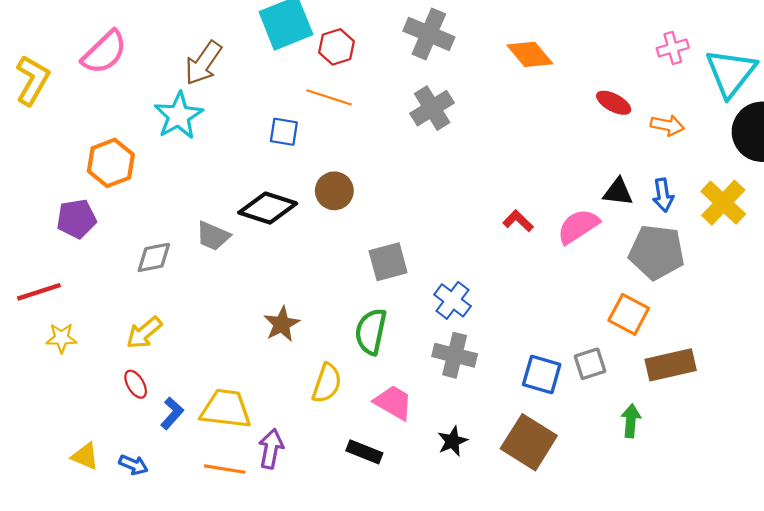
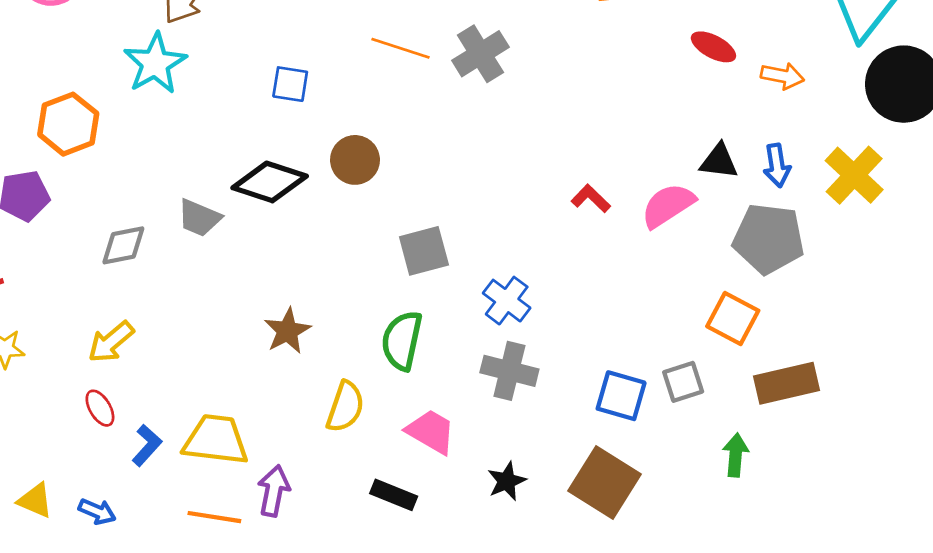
orange line: (329, 97) -> (401, 48), moved

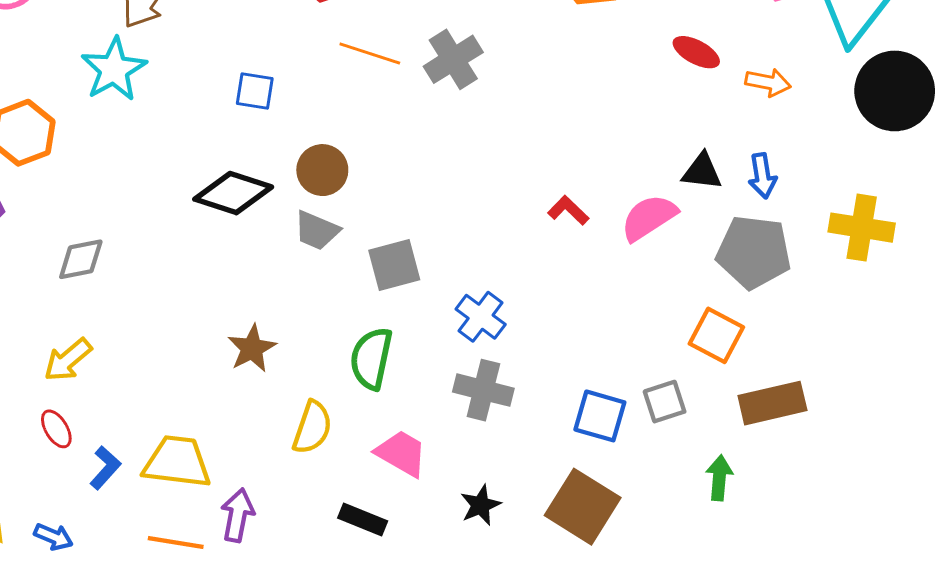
yellow cross: (854, 175) -> (862, 228), moved, turned -34
gray trapezoid: (199, 218) -> (317, 230), moved

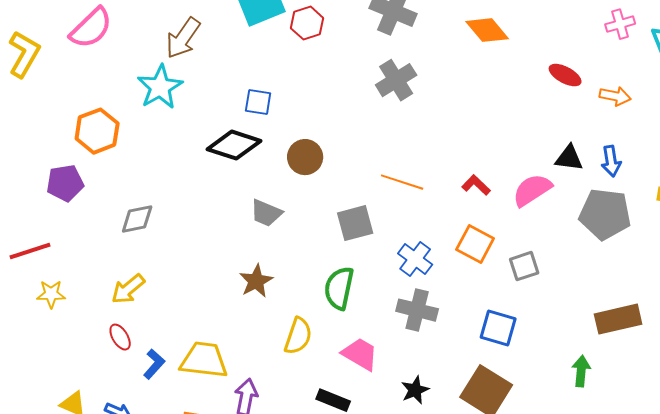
orange line: (370, 54) -> (402, 182), moved
black diamond: (233, 193) -> (234, 145), moved
gray trapezoid: (317, 230) -> (266, 213), moved
orange square: (716, 335) -> (475, 244), moved
gray square: (665, 402) -> (524, 266), moved

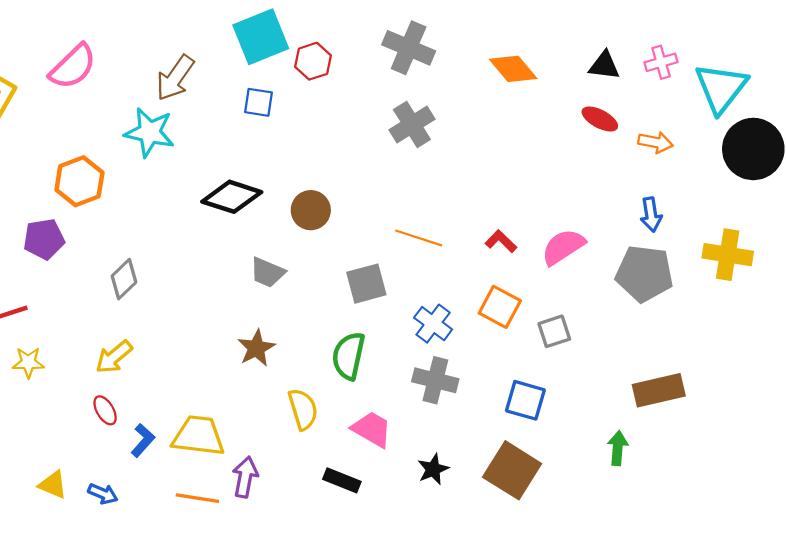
cyan star: (160, 87) -> (150, 132), turned -30
blue square: (258, 102) -> (259, 102), moved
black triangle: (569, 158) -> (604, 66), moved
gray diamond: (137, 219) -> (124, 279), turned -33
yellow semicircle: (298, 336) -> (303, 409), turned -36

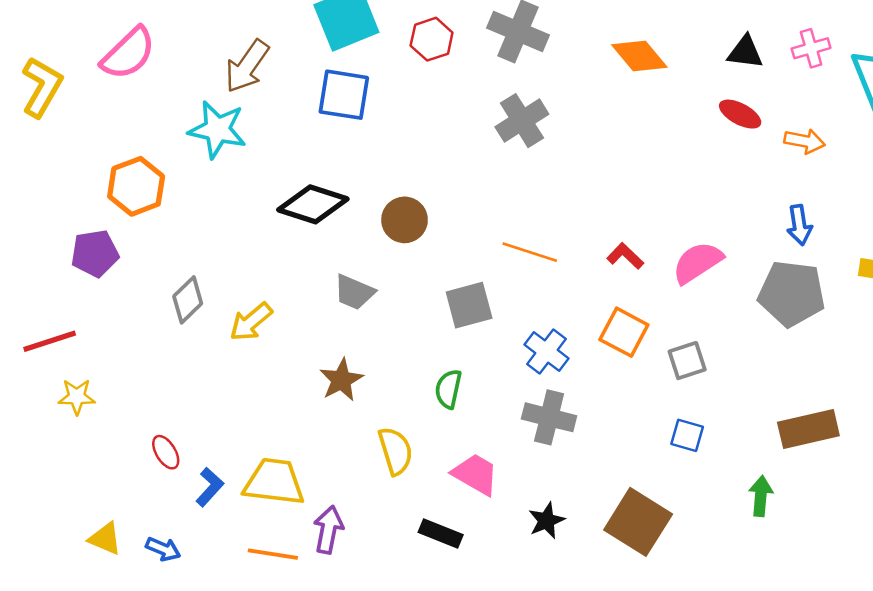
red hexagon: (313, 61) -> (432, 39), moved
blue square: (259, 102) -> (344, 95), size x1.5
green semicircle: (349, 356) -> (448, 389), size x0.7
yellow arrow: (114, 357) -> (251, 322), moved
blue square: (525, 400) -> (687, 435), moved, size x0.7

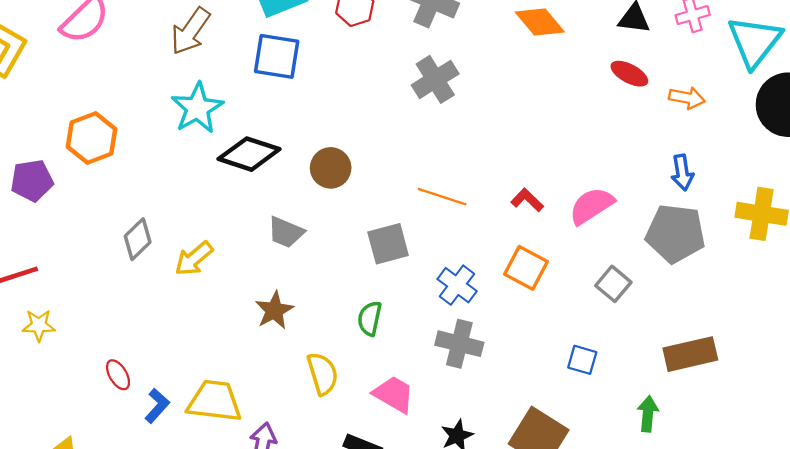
cyan star: (217, 130) -> (197, 108), moved, turned 30
purple pentagon: (95, 253) -> (32, 181), moved
gray square: (687, 361) -> (613, 284), moved, turned -32

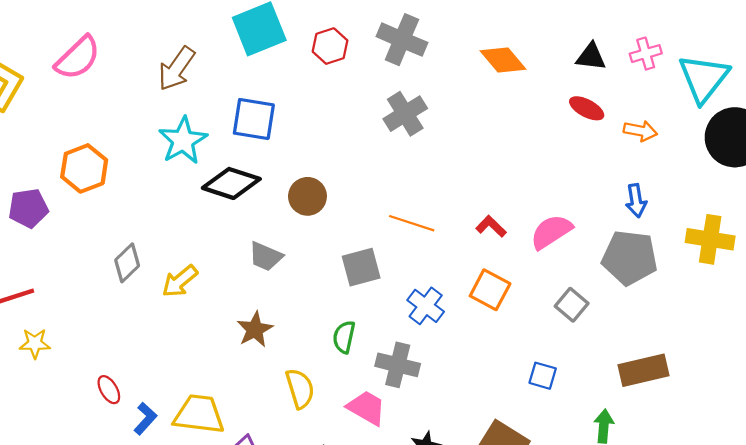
blue square: (277, 56) -> (254, 119), moved
gray cross: (459, 344) -> (398, 365), moved

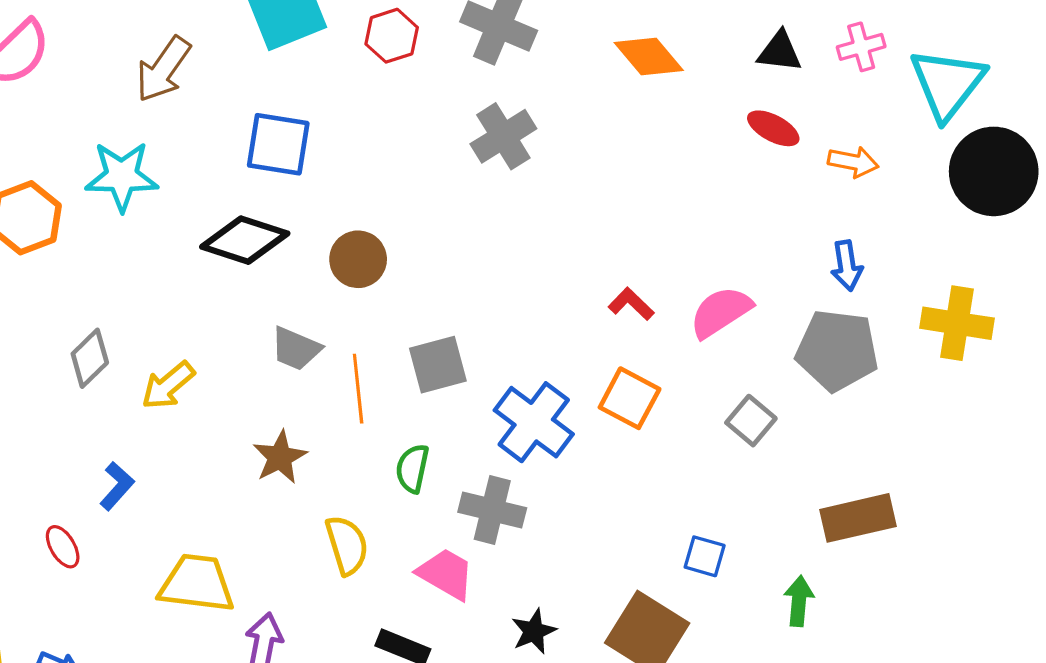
cyan star: (183, 141) -> (122, 176), moved, turned 30
orange line: (412, 223) -> (358, 389), moved, turned 66
blue cross: (426, 306) -> (534, 422), size x1.4
blue square: (543, 376) -> (705, 556), moved
blue L-shape: (145, 419) -> (117, 486), moved

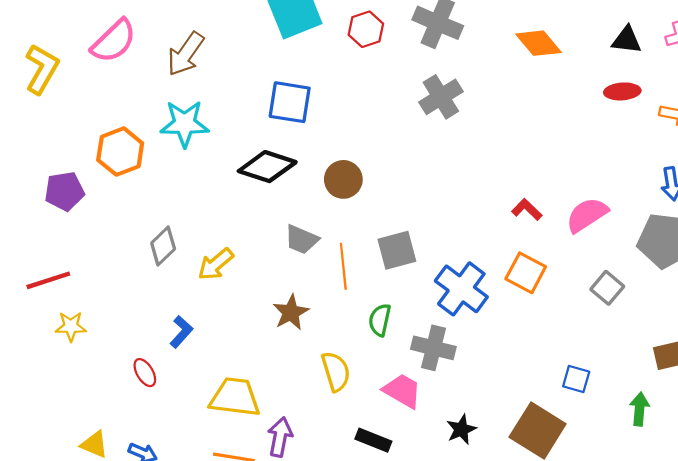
brown arrow: (163, 69) -> (186, 54), moved
red ellipse: (773, 128) -> (622, 91), turned -32

